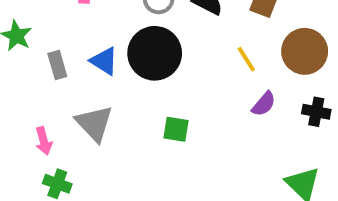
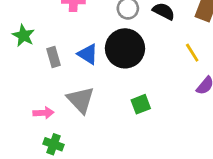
green square: (176, 129) -> (141, 104), turned -30
pink arrow: (44, 141) -> (43, 113), turned -78

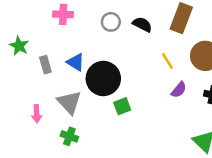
black circle: (125, 48) -> (103, 79), moved
pink arrow: (43, 113) -> (37, 114), turned 90
green cross: (53, 144) -> (69, 136), moved

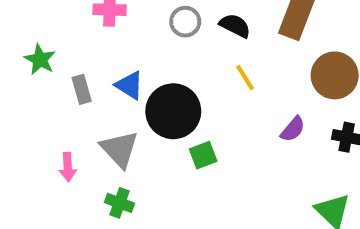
yellow line: (167, 61) -> (245, 77), moved

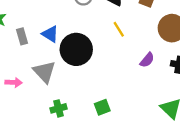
green square: (203, 155) -> (102, 107), moved
pink arrow: (68, 167) -> (14, 82), turned -84
green cross: (120, 203) -> (59, 108), moved, turned -35

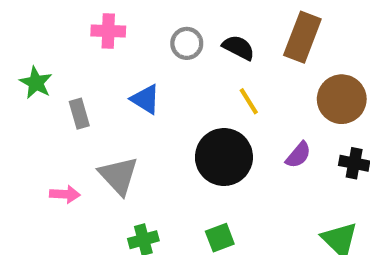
blue triangle: (50, 34) -> (145, 99), moved
black circle: (76, 49) -> (224, 157), moved

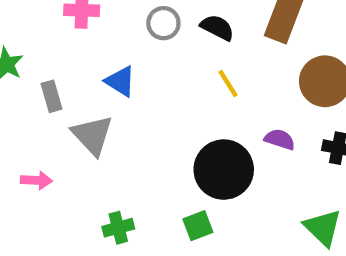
purple semicircle: (298, 155) -> (280, 139), turned -112
black circle: (224, 157) -> (224, 170), moved
gray triangle: (119, 176) -> (92, 135), moved

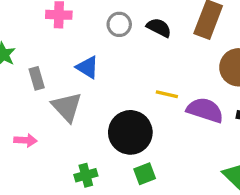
yellow line: (228, 83) -> (167, 94), moved, turned -45
purple semicircle: (280, 139) -> (205, 110), size x1.6
black circle: (224, 170) -> (130, 132), moved

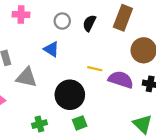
black semicircle: (159, 28) -> (89, 23), turned -91
blue triangle: (87, 67) -> (51, 49), moved
gray triangle: (67, 107) -> (26, 77), turned -35

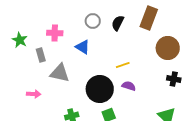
pink cross: (21, 14) -> (55, 33), moved
yellow line: (95, 69) -> (123, 65), turned -32
purple semicircle: (121, 80) -> (129, 86), moved, size x0.6

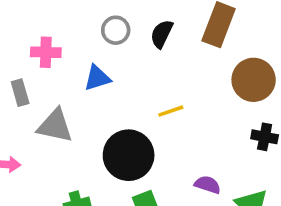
blue triangle: (83, 47) -> (97, 78), turned -49
purple semicircle: (129, 86) -> (208, 185), moved

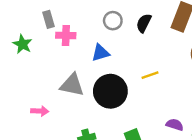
gray rectangle: (20, 93) -> (48, 19), moved
black circle: (129, 155) -> (110, 91), moved

